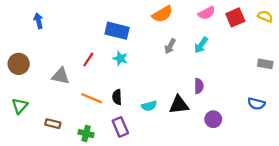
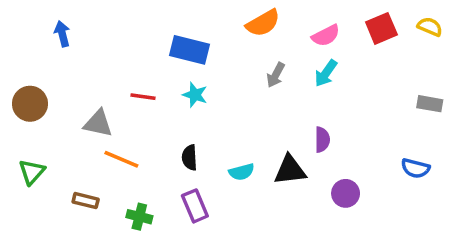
pink semicircle: (207, 13) -> (326, 36), moved
red line: (88, 59) -> (143, 97), turned 64
orange line: (92, 98) -> (121, 159), moved

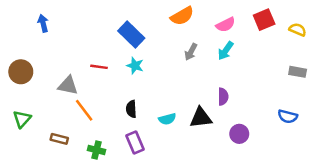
yellow semicircle: (430, 27) -> (298, 30), moved
blue rectangle: (190, 50) -> (131, 35), turned 30
orange line: (121, 159) -> (84, 110), turned 30

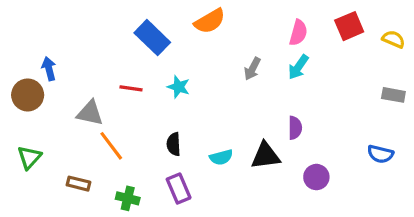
orange semicircle: (182, 16) -> (210, 21), moved
blue arrow: (43, 23) -> (49, 69), moved
pink semicircle: (226, 25) -> (298, 33), turned -48
blue rectangle: (131, 35) -> (152, 38), moved

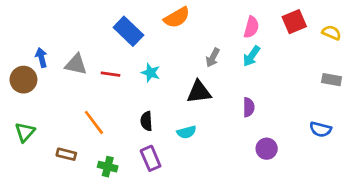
gray triangle: (90, 113) -> (76, 64), moved
black triangle: (266, 156) -> (199, 92), moved

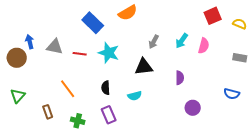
pink semicircle: (251, 27) -> (204, 46), moved
cyan star: (151, 73) -> (109, 53), size x1.5
brown rectangle: (66, 154) -> (48, 112), turned 56

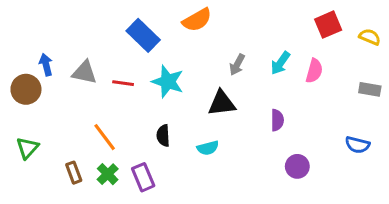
purple rectangle: (109, 115) -> (143, 177), moved
green cross: (78, 121) -> (108, 174), moved, turned 32

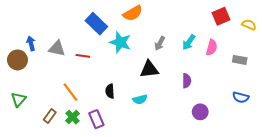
cyan star: (168, 82) -> (120, 42), moved
gray rectangle: (370, 89) -> (240, 60), moved
brown rectangle: (74, 173) -> (50, 116), turned 56

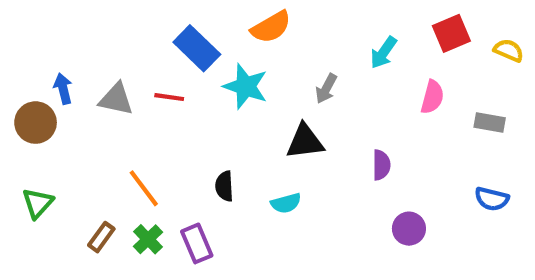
cyan arrow: (189, 42) -> (383, 53), moved
red line: (83, 56) -> (169, 97), moved

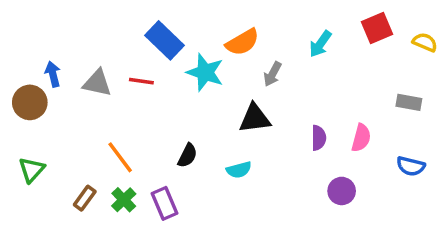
orange semicircle: (271, 27) -> (242, 42), moved
pink semicircle: (432, 97) -> (361, 138), moved
black semicircle: (224, 186) -> (187, 156), turned -150

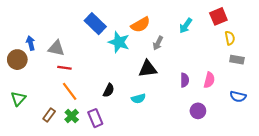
yellow semicircle: (425, 42) -> (230, 38), moved, turned 56
red line: (141, 81) -> (64, 68), moved

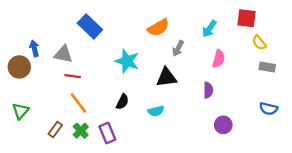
red square: (218, 16) -> (246, 18), turned 30
blue rectangle: (95, 24) -> (90, 26), moved
yellow semicircle: (230, 38) -> (259, 43), turned 152
cyan star: (119, 42) -> (127, 61), moved
pink semicircle: (209, 80) -> (219, 59), moved

